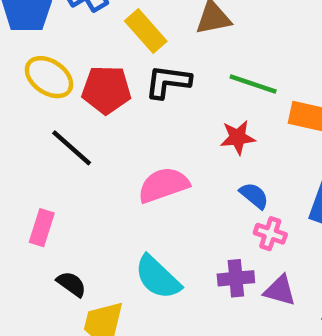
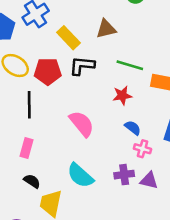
black line: (72, 148) -> (29, 105), turned 50
pink semicircle: (163, 185) -> (82, 124), turned 72
pink rectangle: (42, 228) -> (26, 148), moved

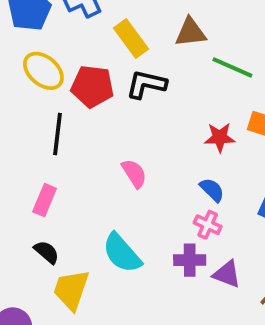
green line: (130, 65) -> (232, 67), moved
red star: (122, 95) -> (220, 137), moved
pink semicircle: (82, 124) -> (134, 173), size x0.7
pink cross: (143, 149) -> (208, 225), moved

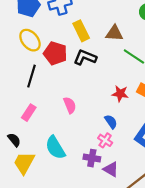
pink rectangle: (45, 200) -> (29, 113), moved

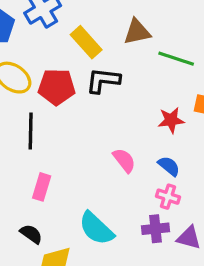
pink semicircle: (70, 105) -> (124, 160), moved

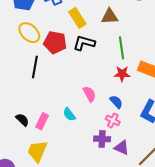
green line: (176, 59) -> (121, 48), moved, turned 55
pink rectangle: (42, 187) -> (42, 121), moved
cyan semicircle: (96, 228) -> (69, 114), moved, size x0.6
black semicircle: (31, 234) -> (22, 120), moved

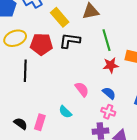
yellow ellipse: (29, 33) -> (15, 38), turned -55

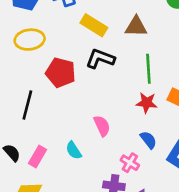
yellow rectangle: (60, 17) -> (94, 25), turned -30
red pentagon: (41, 44) -> (61, 73), moved
black line: (25, 71) -> (27, 105), moved
blue semicircle: (109, 93) -> (148, 140), moved

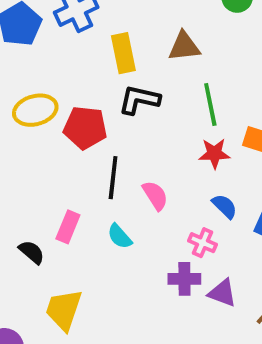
yellow rectangle: (94, 25) -> (123, 53), turned 55
yellow ellipse: (30, 40) -> (35, 110), moved
black line: (27, 105) -> (113, 178), moved
pink rectangle: (37, 157) -> (68, 227), moved

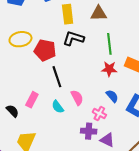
black line: (113, 178) -> (57, 77), turned -30
pink semicircle: (155, 195) -> (77, 98), moved

